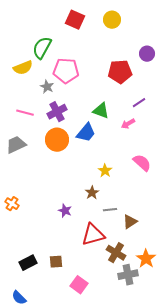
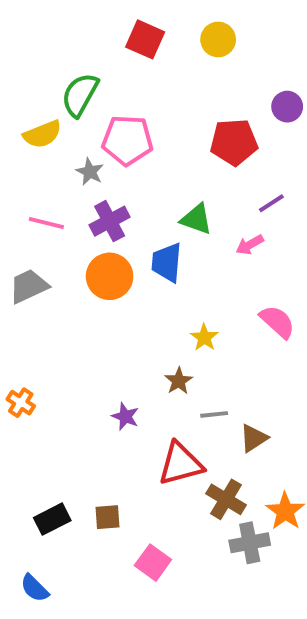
blue trapezoid: (86, 133) -> (167, 263), turned 145

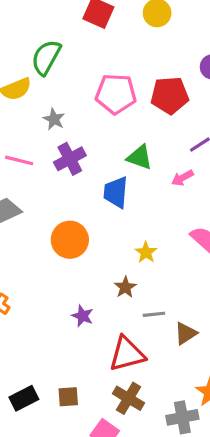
pink pentagon: (127, 140) -> (116, 94), moved
orange circle: (110, 276) -> (70, 240), moved
brown cross: (226, 499) -> (129, 398), moved

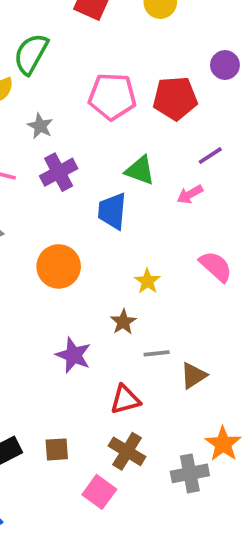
purple star: (83, 316) -> (73, 355), size x1.4
red triangle: (127, 354) -> (125, 400), size x0.7

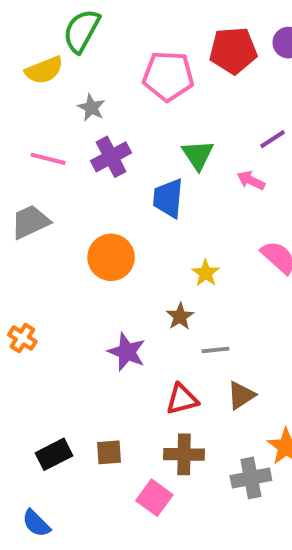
red pentagon: (175, 98) -> (233, 50), moved
green triangle: (140, 170) -> (198, 155), turned 36
pink arrow: (190, 194) -> (251, 180), turned 55
brown triangle: (194, 375) -> (241, 395), moved
brown cross: (127, 451) -> (184, 454), turned -30

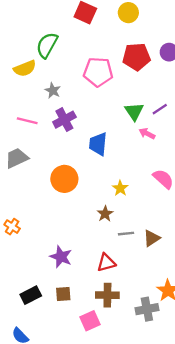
green triangle: (198, 155) -> (134, 111), moved
purple star: (127, 352) -> (61, 257), moved
brown triangle: (241, 395) -> (152, 238), moved
pink square: (154, 498) -> (90, 321), turned 30

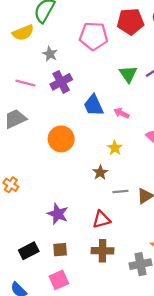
pink arrow: (147, 134) -> (122, 113), moved
blue trapezoid: (98, 144) -> (94, 105), turned -30
pink square: (90, 321) -> (59, 280), moved

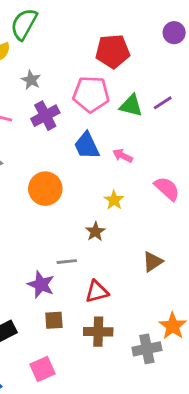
red pentagon: (130, 22) -> (113, 51), moved
pink pentagon: (94, 36) -> (91, 94), moved
green triangle: (128, 74) -> (131, 106), turned -42
gray line: (120, 191) -> (67, 262), moved
brown square: (60, 250) -> (54, 320), moved

